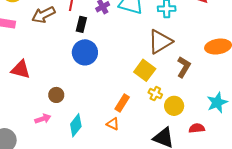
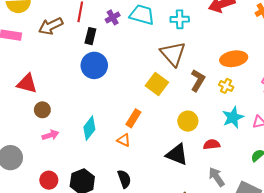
brown triangle: (160, 42) -> (173, 54), turned -40
yellow cross: (155, 94) -> (226, 86), moved
brown circle: (56, 95) -> (42, 110), moved
cyan diamond: (76, 125) -> (89, 128), moved

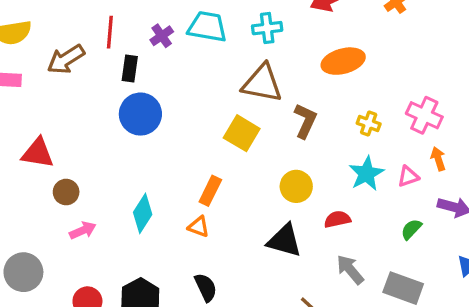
brown triangle: (173, 54) -> (262, 83), turned -32
orange ellipse: (234, 59) -> (343, 61), moved
yellow cross: (226, 86) -> (369, 124), moved

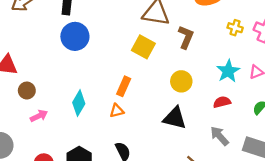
yellow cross: (369, 124) -> (235, 28), moved
red semicircle: (337, 219) -> (222, 102), moved
orange triangle: (199, 227) -> (117, 111), turned -32

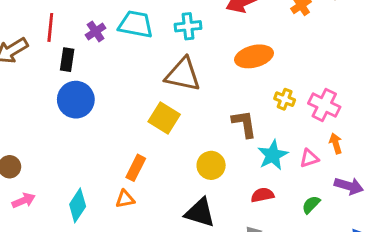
brown L-shape: (186, 37) -> (244, 124), moved, turned -35
cyan diamond: (79, 103) -> (78, 205), moved

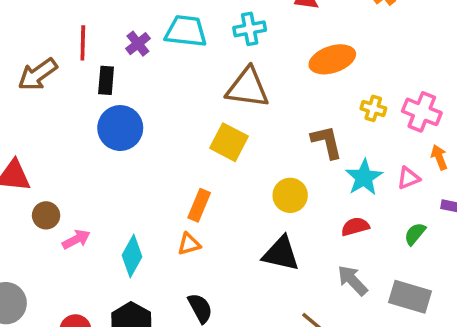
pink arrow: (24, 201) -> (76, 239), moved

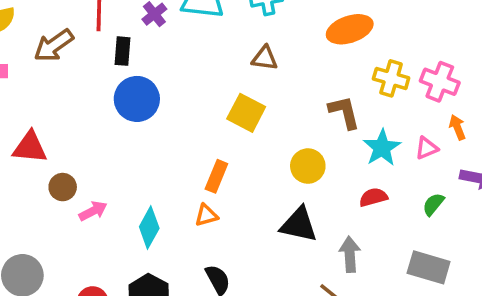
brown triangle: (248, 88) -> (265, 58), size x0.6
yellow cross: (373, 108) -> (391, 78), size x1.4
gray arrow: (352, 280) -> (350, 254), moved, turned 40

